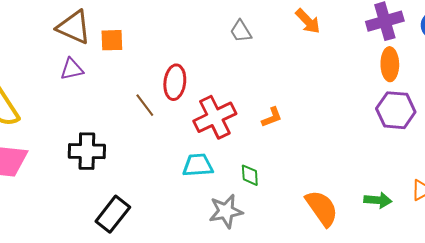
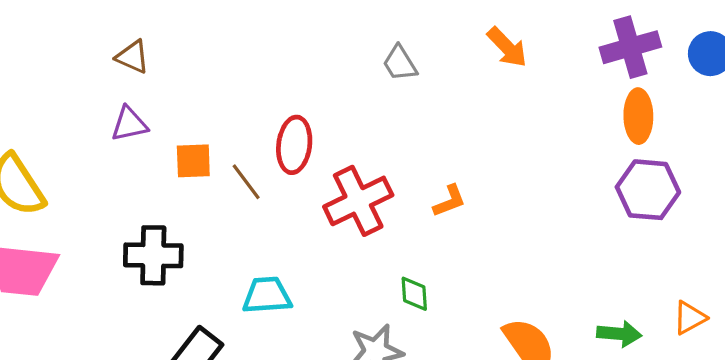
brown triangle: (74, 27) -> (132, 57), size x0.6
orange square: (112, 40) -> (193, 161), moved
cyan trapezoid: (198, 165) -> (267, 295), moved

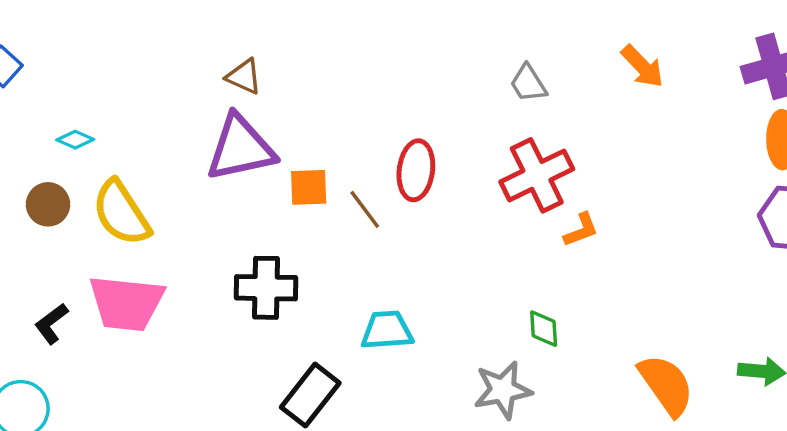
purple triangle: (129, 124) -> (240, 148), size x1.8
red cross: (358, 201) -> (537, 175), moved

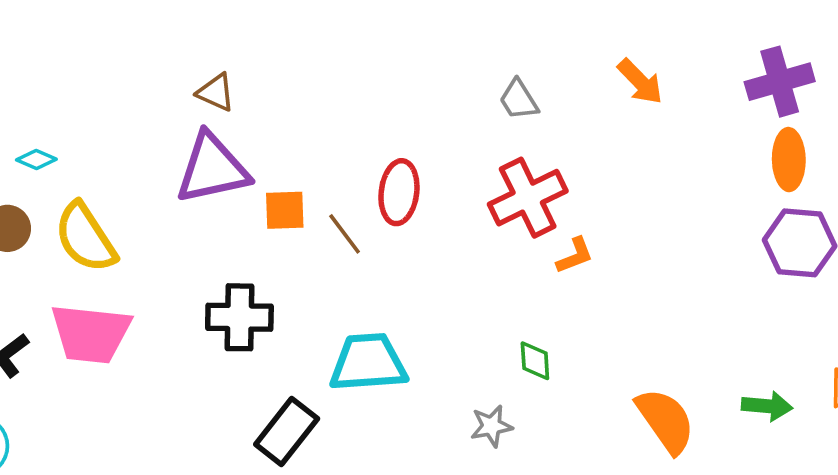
cyan trapezoid: (387, 330) -> (368, 363), size x1.4
gray star: (503, 390) -> (491, 426), size x0.7

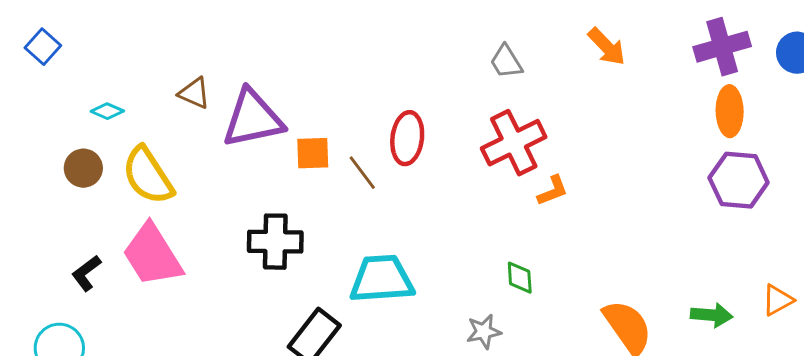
brown triangle: (216, 92) -> (194, 93), moved
pink trapezoid: (91, 334) -> (152, 255), turned 52

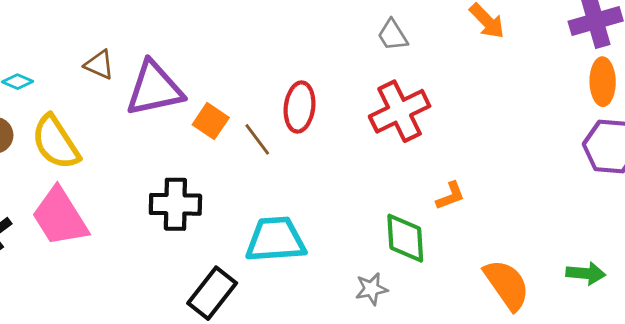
orange square: (313, 153) -> (211, 121), turned 36
orange L-shape: (553, 191) -> (450, 196), moved
green diamond: (520, 278) -> (405, 238), size x1.6

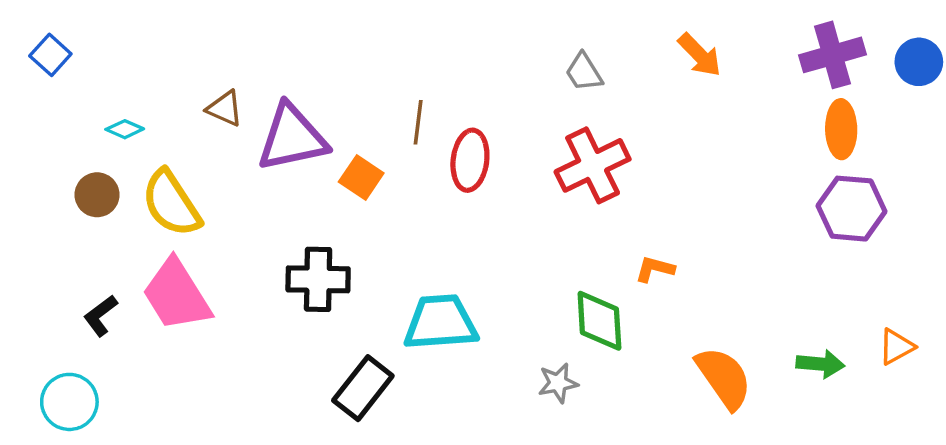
brown line: (257, 139) -> (418, 122), moved, turned 44
orange L-shape: (450, 196) -> (655, 269), turned -144

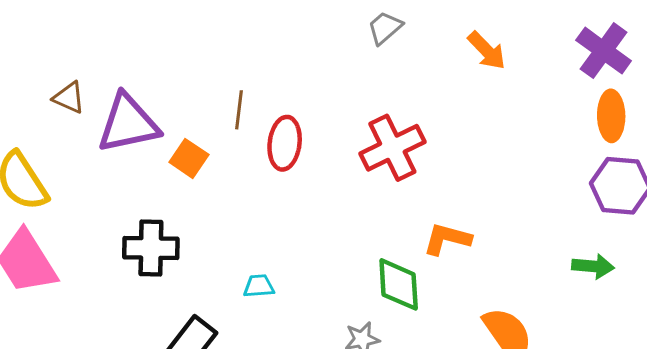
purple cross: (833, 55) -> (604, 51), turned -38
gray trapezoid: (584, 72) -> (385, 28), moved, turned 81
orange L-shape: (655, 269) -> (447, 239), size x1.4
cyan trapezoid: (441, 323) -> (259, 286), size x0.5
green arrow: (820, 364) -> (593, 266), moved

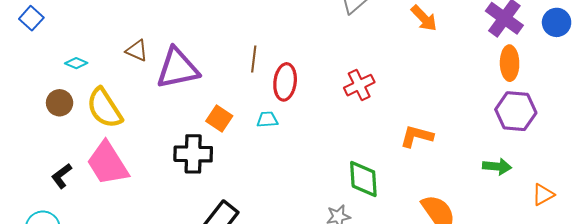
red cross: (392, 148) -> (359, 85), size x0.7
orange square: (189, 158) -> (219, 118), moved
orange L-shape: (447, 239) -> (417, 136), moved
cyan trapezoid: (259, 286) -> (267, 120), moved

